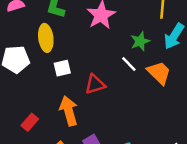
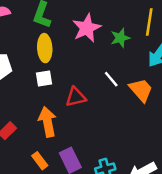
yellow ellipse: (46, 38) -> (45, 48), moved
green star: (140, 41) -> (120, 38), moved

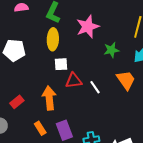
green star: (120, 38) -> (111, 50), moved
white square: (44, 78) -> (61, 64), moved
white line: (111, 79) -> (95, 87), moved

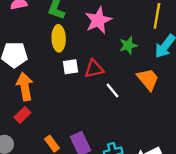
red triangle: (74, 81) -> (94, 69), moved
orange arrow: (49, 98) -> (25, 87), moved

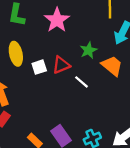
yellow ellipse: (59, 38) -> (16, 54), moved
green star: (128, 45) -> (89, 50), moved

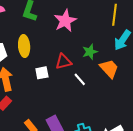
white square: (39, 67) -> (42, 73), moved

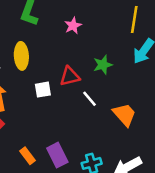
pink star: (65, 21) -> (73, 26), size x0.6
orange trapezoid: (109, 69) -> (125, 115), moved

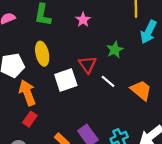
red triangle: (70, 76) -> (88, 65), turned -42
white square: (43, 90) -> (66, 80), size x1.5

